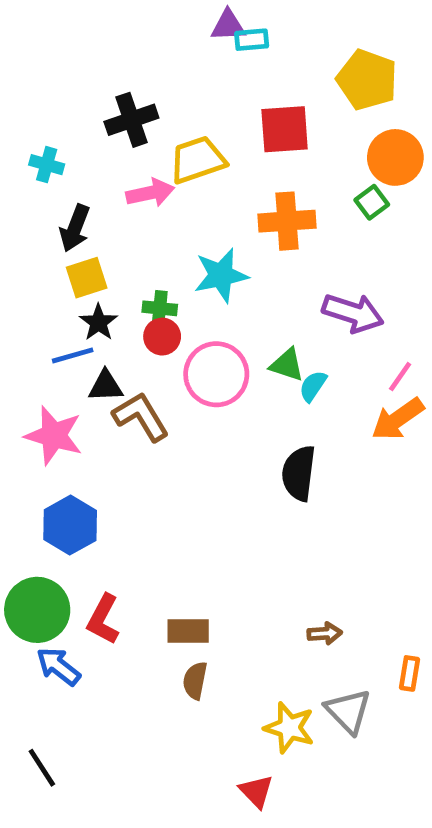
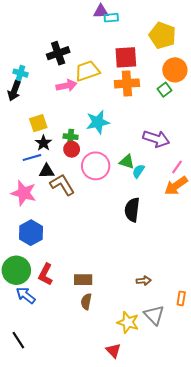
orange cross: (287, 221) -> (127, 83), moved
black arrow: (75, 228) -> (14, 91), moved

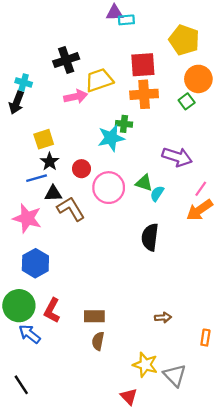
green cross: (71, 137) -> (124, 124), moved
gray triangle: (154, 315) -> (175, 375), moved

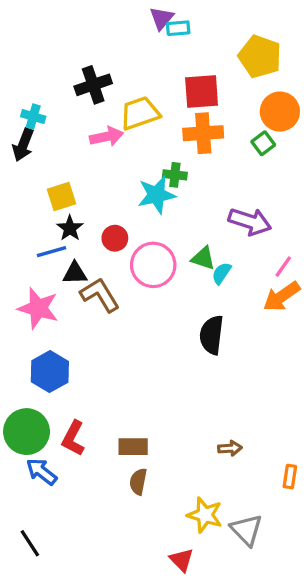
purple triangle: (115, 13) -> (162, 18), turned -48

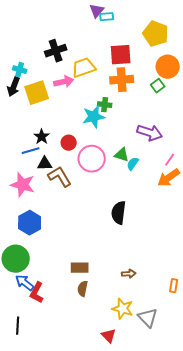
yellow square: (62, 197) -> (37, 93), moved, size x1.4
black semicircle: (212, 335) -> (119, 213), moved
red L-shape: (73, 438) -> (37, 293), moved
brown arrow: (230, 448) -> (129, 274), moved
black line: (30, 543) -> (18, 326), turned 36

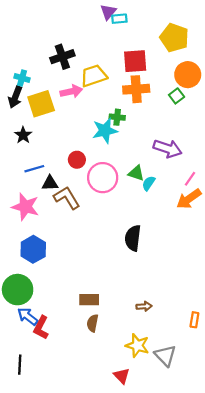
black star: (42, 137) -> (23, 135), moved

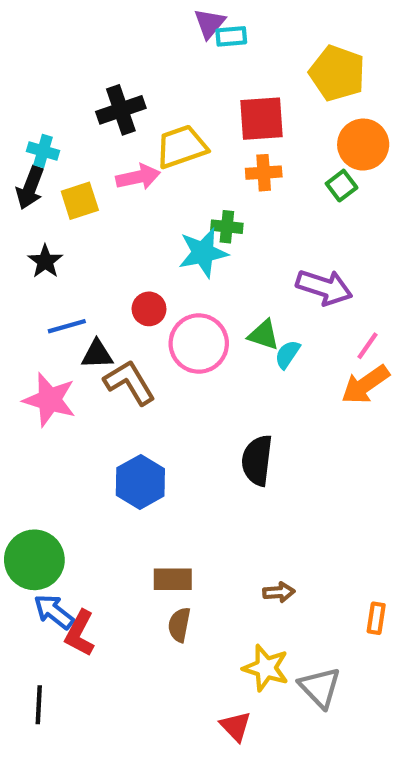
orange cross: (136, 89) -> (264, 173), size x0.7
yellow square: (41, 104) -> (80, 201), size x0.7
blue hexagon: (33, 249) -> (140, 482), moved

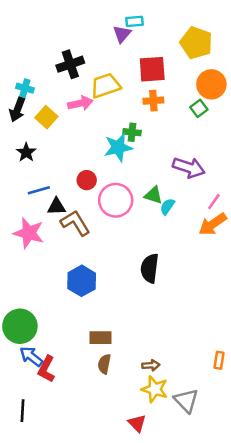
purple triangle: (210, 23) -> (122, 34), moved
yellow square: (80, 201) -> (46, 117), turned -30
brown arrow: (279, 592) -> (151, 365), moved

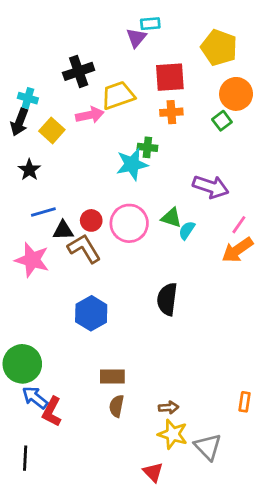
red circle: (87, 180) -> (91, 220), moved

